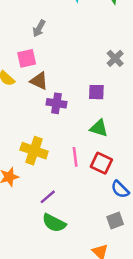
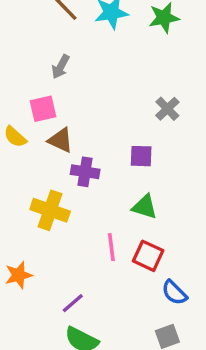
yellow cross: (34, 151) -> (50, 210), moved

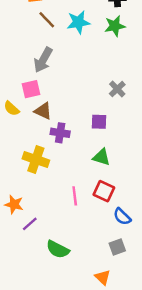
gray arrow: (61, 67) -> (43, 60), size x1.5
pink line: (111, 247) -> (75, 196), moved
orange star: (19, 275) -> (14, 204), turned 30
purple line: (73, 303) -> (30, 224), moved

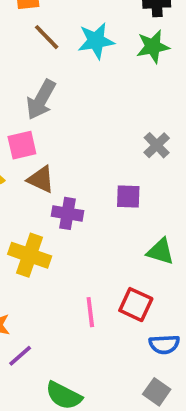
green triangle: (101, 157) -> (160, 251), moved
blue semicircle: (122, 217) -> (164, 344), turned -48
gray square: (117, 247) -> (157, 392), turned -35

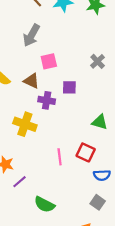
pink square: (22, 145) -> (49, 61), moved
purple square: (128, 196) -> (69, 87), moved

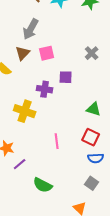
brown triangle: (31, 81) -> (23, 53), moved, turned 49
red square: (86, 152) -> (91, 137), moved

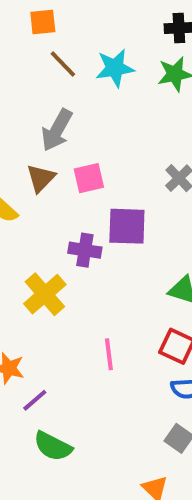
purple square: (66, 77) -> (127, 226), size x1.5
yellow cross: (25, 111) -> (45, 294), turned 30
green semicircle: (43, 185) -> (53, 446), moved

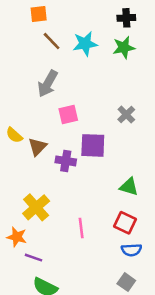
brown triangle: (41, 178) -> (37, 147), moved
yellow cross: (45, 294) -> (36, 207), moved
purple line: (35, 400) -> (34, 258), turned 60

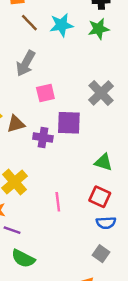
gray cross: (126, 115) -> (101, 93), size x1.5
brown triangle: (37, 147) -> (16, 124), turned 30

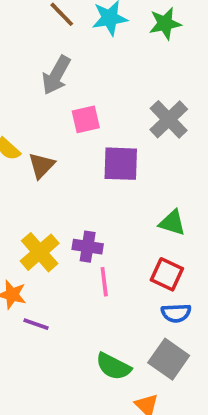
brown triangle: (16, 124) -> (41, 166), turned -30
purple cross: (43, 137) -> (88, 247), moved
gray square: (101, 254) -> (169, 359), size x1.5
green semicircle: (23, 259) -> (113, 366), moved

